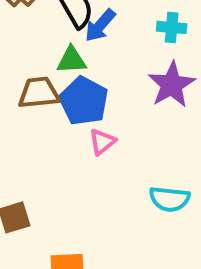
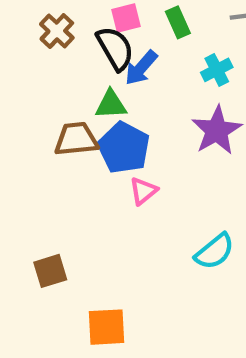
cyan cross: (172, 27) -> (217, 70), turned -32
cyan semicircle: (170, 199) -> (215, 251), turned -45

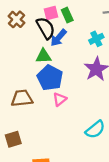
green rectangle: (178, 22) -> (67, 15), moved
brown trapezoid: (76, 139) -> (22, 98), moved

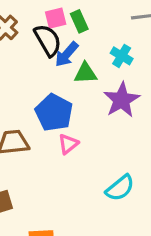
cyan cross: (96, 39) -> (122, 56), turned -32
green triangle: (43, 56) -> (85, 73), moved

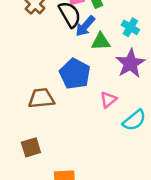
pink triangle: (68, 144) -> (108, 100), moved
cyan semicircle: (120, 188) -> (134, 120), moved

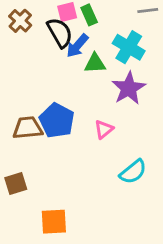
cyan cross: (130, 27) -> (129, 47), size x1.5
blue pentagon: (75, 74) -> (57, 121), moved
cyan semicircle: (134, 120) -> (133, 172), moved

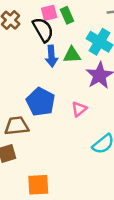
blue arrow: (77, 46) -> (51, 56), moved, turned -45
brown trapezoid: (28, 128) -> (17, 126), moved

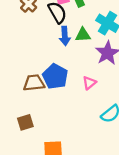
brown trapezoid: (17, 126) -> (34, 83), moved

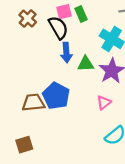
green triangle: (83, 35) -> (86, 64), moved
pink triangle: (89, 83) -> (104, 103), moved

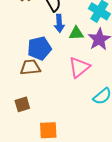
blue pentagon: (56, 96) -> (39, 48), moved, turned 30
pink triangle: (104, 103) -> (79, 67), moved, size x1.6

